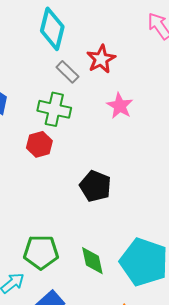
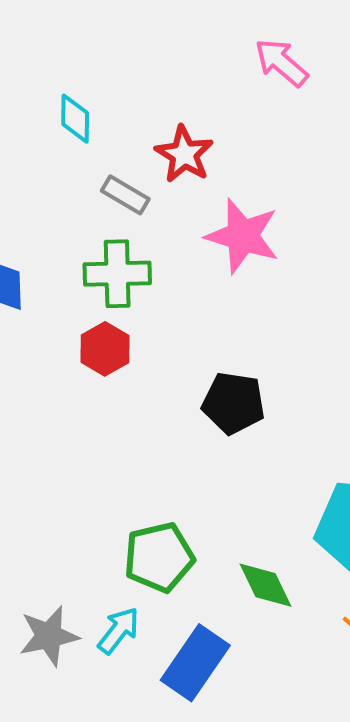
cyan diamond: (52, 29) -> (75, 119), size x0.6
pink star: (120, 106) -> (243, 236), size x1.4
green diamond: (92, 261) -> (265, 585), moved

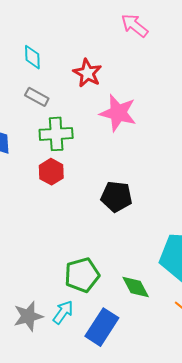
gray rectangle: (125, 195) -> (37, 97), moved

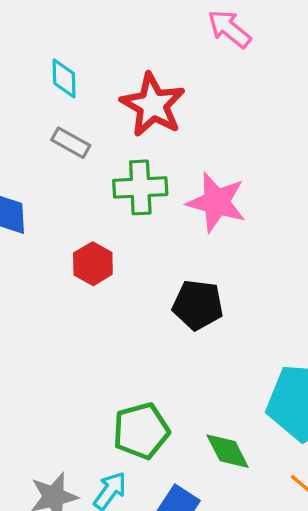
red star: (87, 73) -> (153, 105), size x1.4
pink star: (118, 113) -> (216, 202), moved
green cross: (56, 134) -> (140, 187), moved

